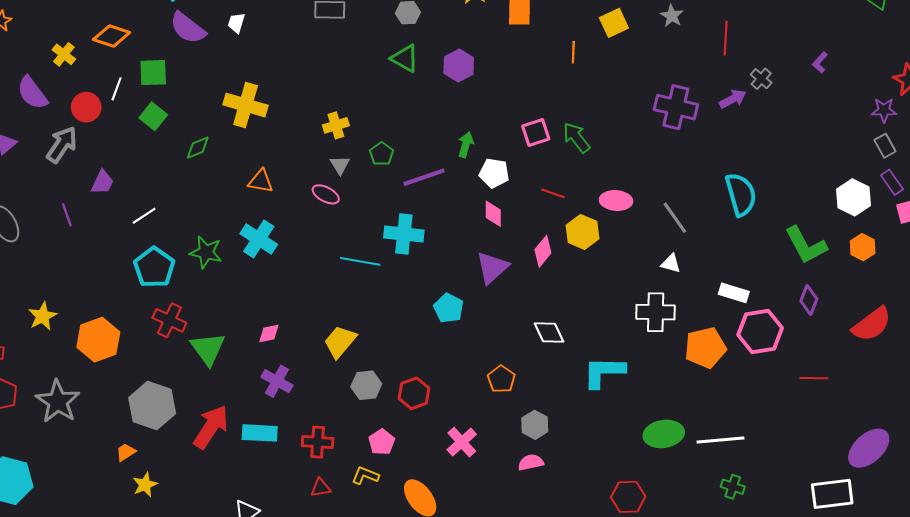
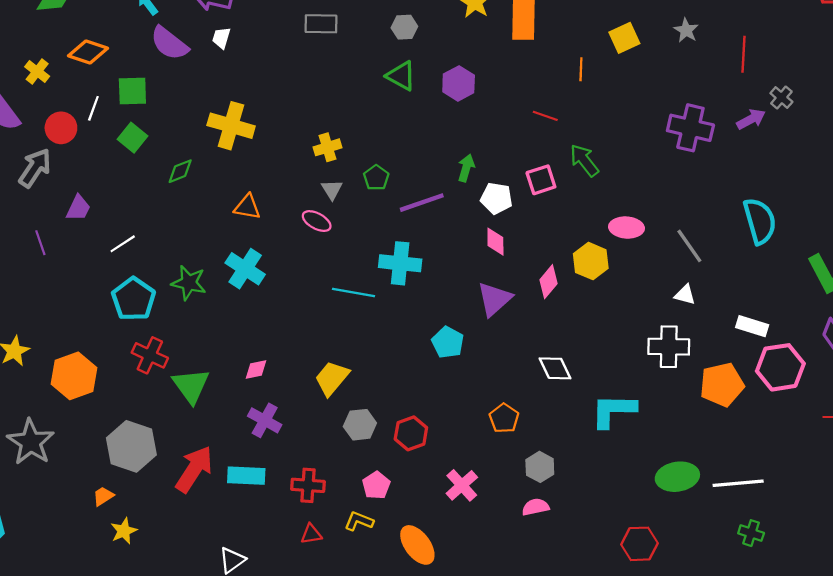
pink square: (536, 132) -> (541, 180), moved
red line: (553, 193) -> (545, 116), moved

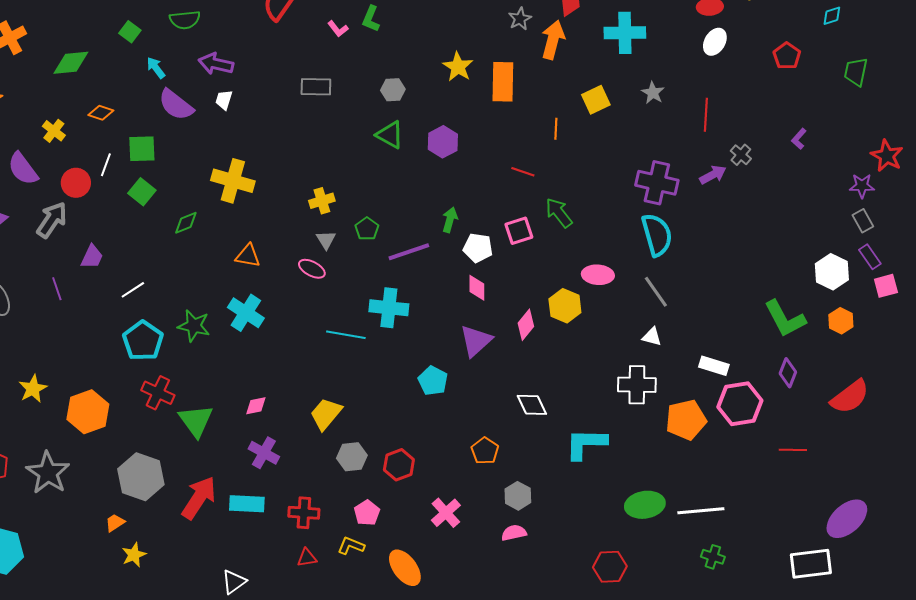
orange diamond: (88, 52) -> (101, 113), size x0.7
cyan semicircle: (760, 221) -> (657, 235), moved

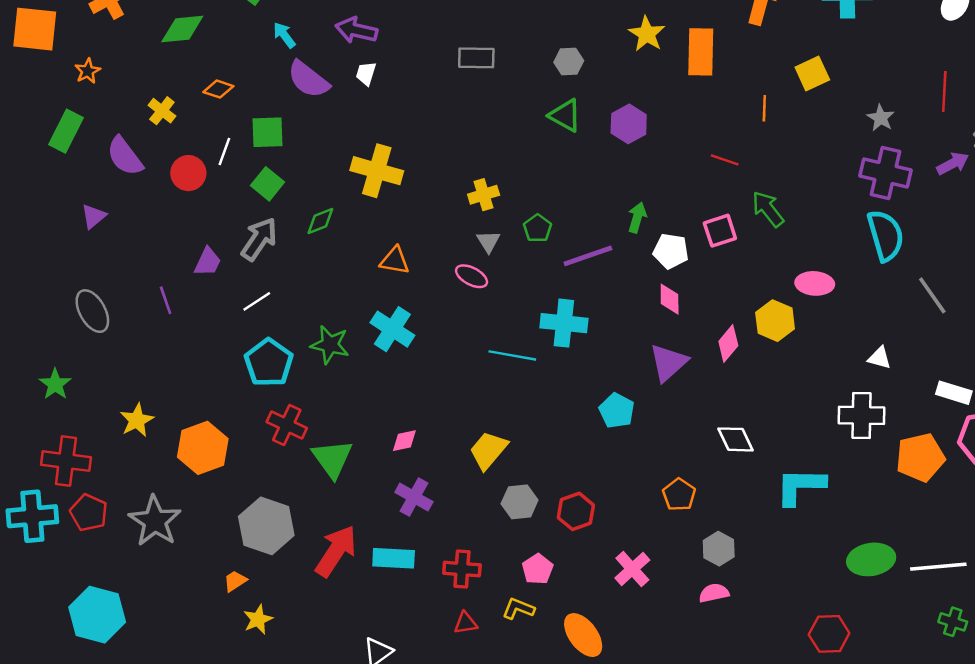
gray star: (653, 93) -> (881, 118), moved
gray arrow: (52, 220) -> (259, 239), moved
gray line: (656, 292) -> (932, 295), moved

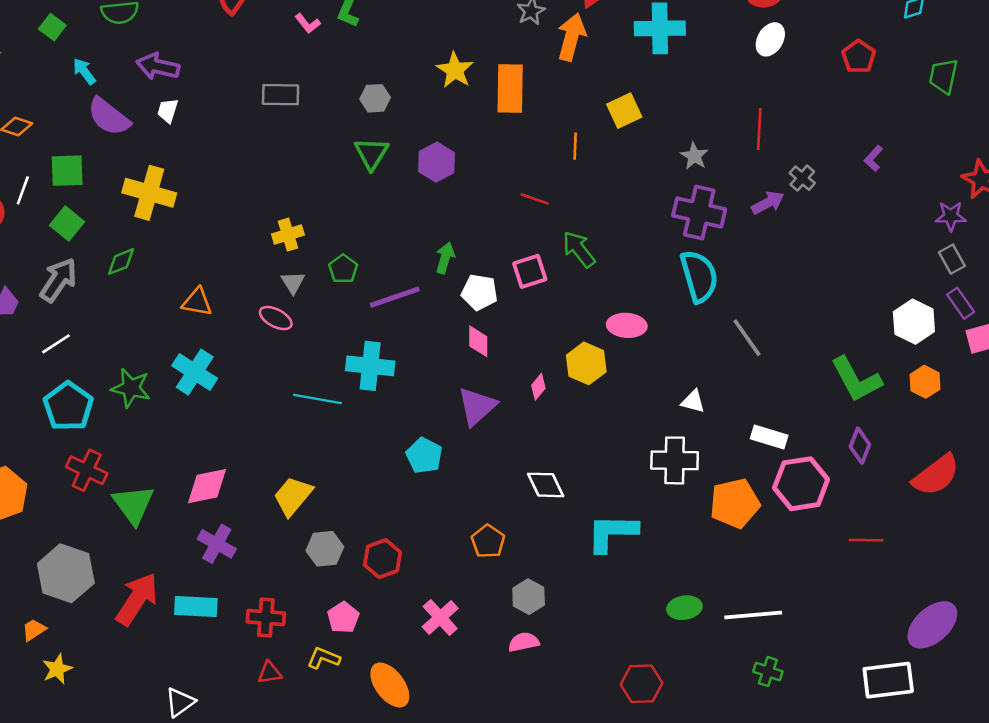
green triangle: (565, 115) -> (371, 154), turned 33
yellow cross: (377, 171) -> (149, 193), moved
pink diamond: (728, 343) -> (538, 387), size x0.7
pink diamond: (404, 441) -> (207, 486), size x1.6
green ellipse: (871, 559) -> (684, 608), size x0.7

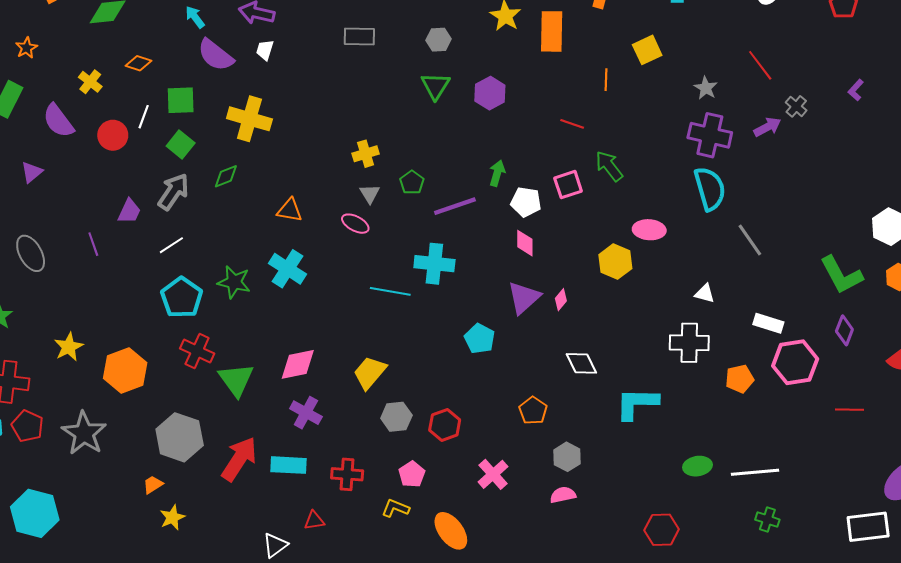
red line: (759, 129) -> (760, 65), turned -40
pink diamond: (538, 387) -> (561, 300), moved
orange pentagon: (735, 503) -> (740, 379), size x0.7
red triangle: (270, 673) -> (314, 521), moved

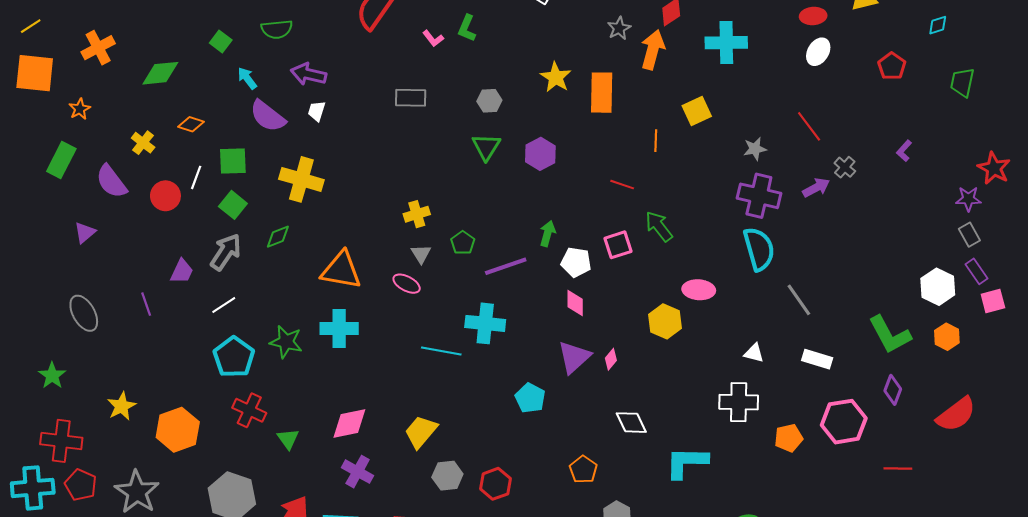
gray star: (706, 88) -> (755, 149), turned 30
orange triangle: (290, 210) -> (341, 270), size x1.6
cyan cross: (287, 269) -> (339, 329), turned -33
white rectangle: (768, 323) -> (817, 359), moved
green triangle: (236, 380) -> (288, 439), size x0.6

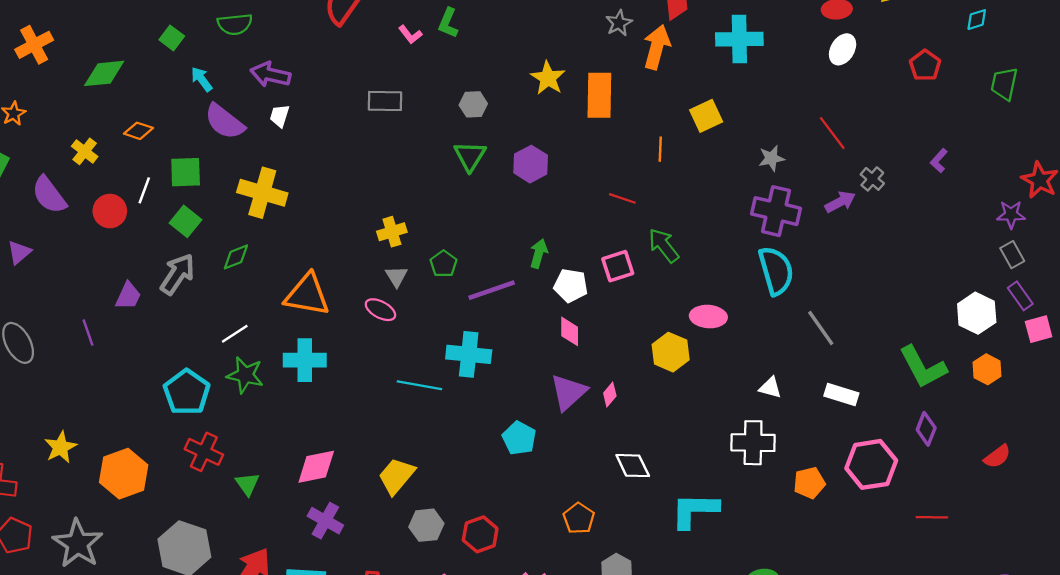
white line: (224, 305) -> (235, 334), moved
red semicircle: (956, 414) -> (997, 456), size x0.6

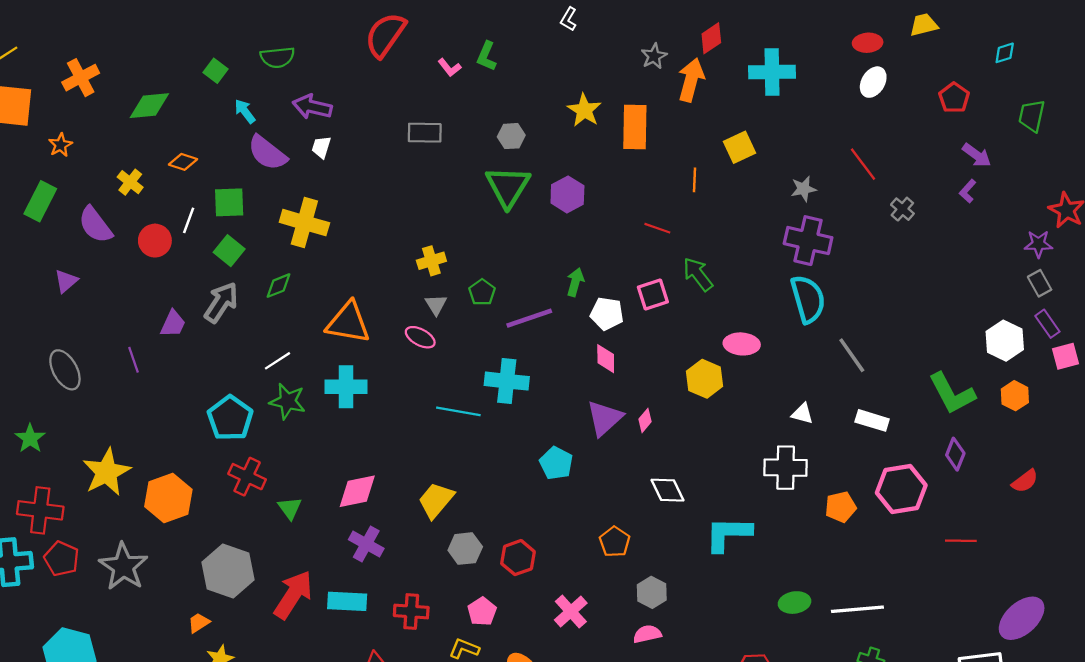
green triangle: (470, 156) -> (508, 187), size x1.4
purple arrow: (840, 202) -> (977, 155), moved, turned 64
yellow star: (61, 447) -> (107, 472), size x1.5

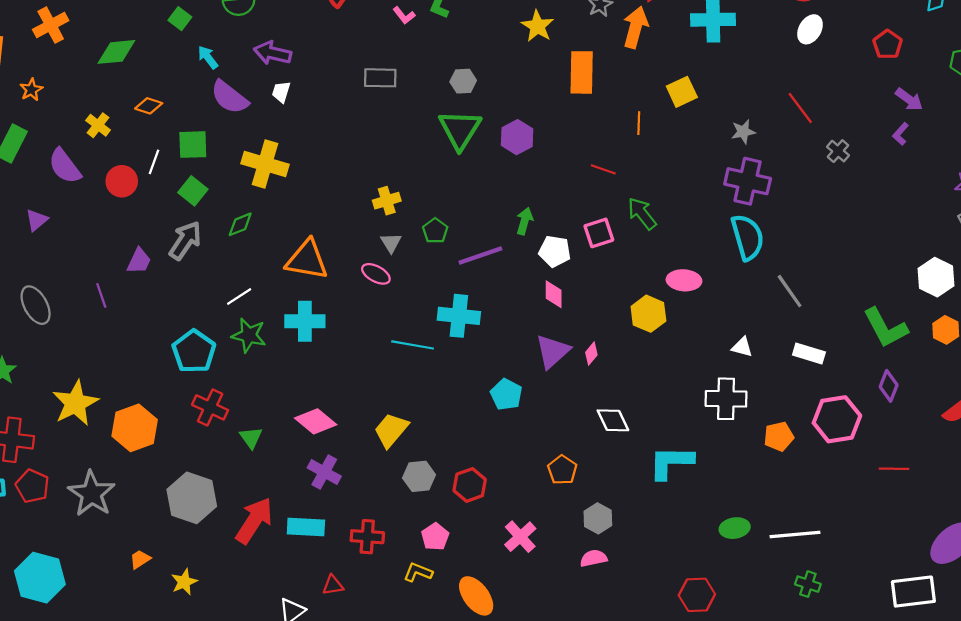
yellow star: (584, 110) -> (538, 26), moved
pink diamond: (357, 491) -> (316, 421), turned 51
orange trapezoid: (199, 623) -> (140, 559), moved

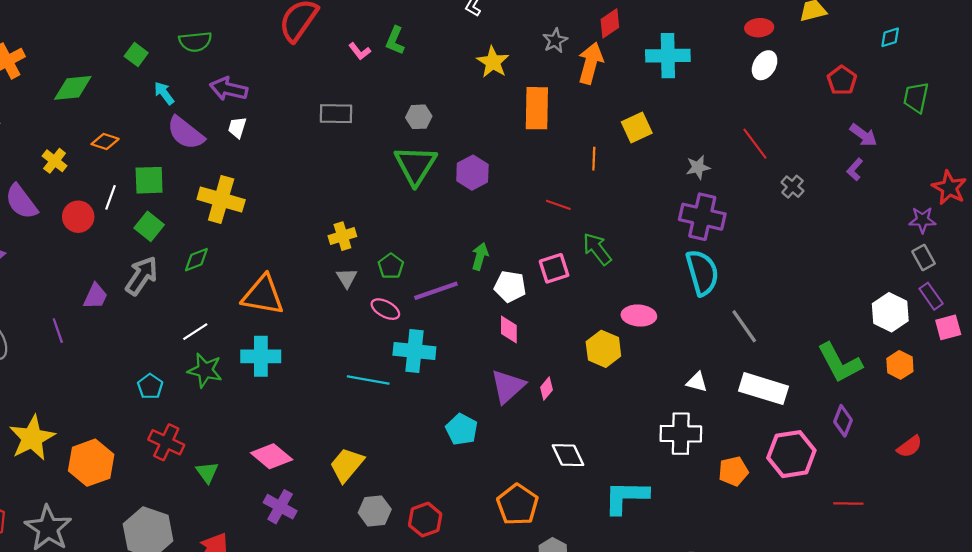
pink ellipse: (376, 274) -> (385, 309), moved
cyan pentagon: (194, 351) -> (150, 386), size x0.6
white rectangle: (809, 354) -> (763, 389), size x1.5
orange pentagon: (562, 470) -> (518, 505), size x1.4

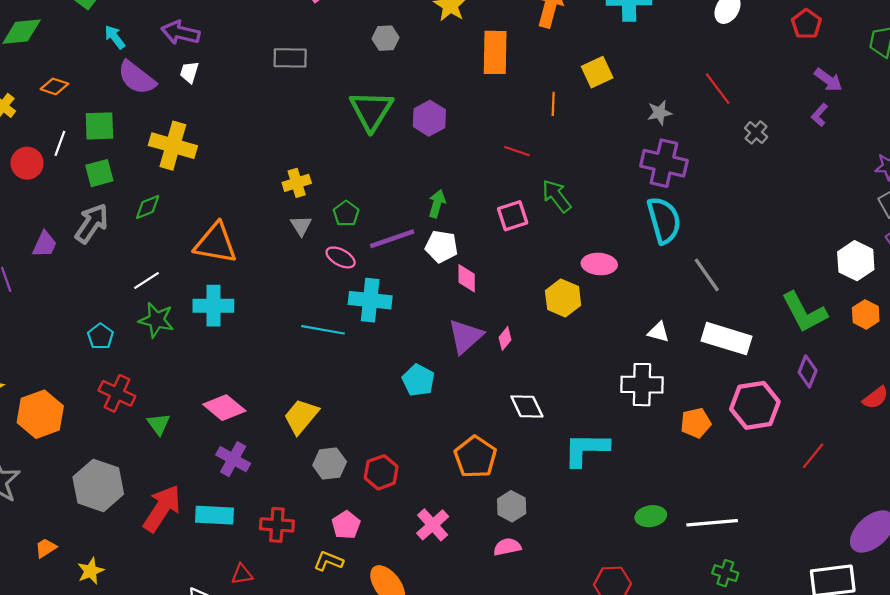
gray hexagon: (419, 117) -> (385, 38), moved
green square: (149, 226) -> (99, 173), turned 36
white pentagon: (510, 287) -> (441, 246), moved
red line: (848, 503) -> (813, 456), turned -52

